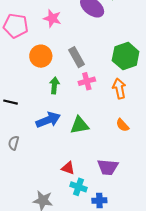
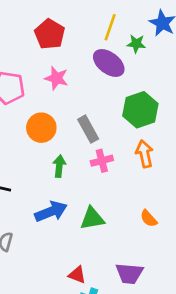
green hexagon: (126, 56) -> (140, 110), moved
orange arrow: (119, 89) -> (145, 154), moved

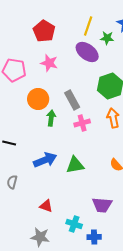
green arrow: (59, 166) -> (51, 118), moved
red triangle: (77, 275) -> (46, 206), moved

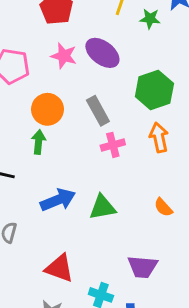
purple ellipse: (87, 52) -> (102, 53), moved
green arrow: (51, 118) -> (39, 142), moved
red triangle: (46, 206) -> (59, 268), size x1.5

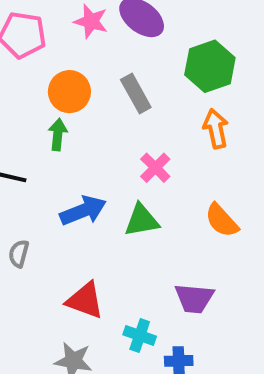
pink cross: (113, 145) -> (155, 168), moved, turned -30
orange semicircle: (163, 207) -> (222, 220), size x1.4

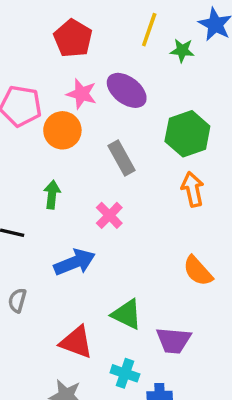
orange circle: (69, 92) -> (62, 130), moved
pink cross: (155, 168) -> (109, 215), moved
green triangle: (142, 220) -> (127, 314), moved, turned 36

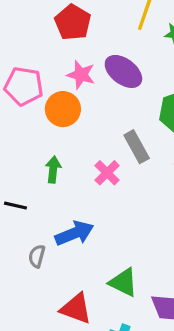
gray rectangle: (121, 158) -> (137, 147), moved
pink cross: (109, 215) -> (107, 173), moved
gray semicircle: (17, 300) -> (37, 256), moved

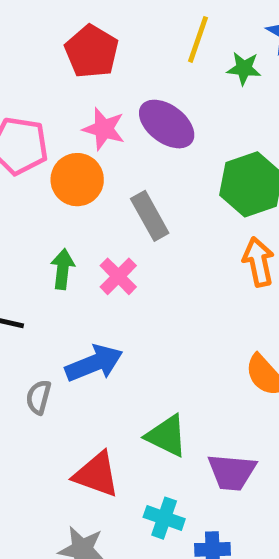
gray rectangle: (137, 147) -> (150, 216), moved
pink cross: (107, 173) -> (118, 276), moved

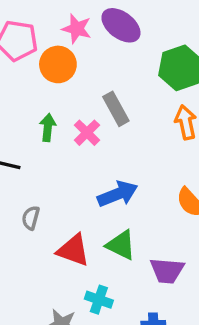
gray rectangle: (150, 216) -> (116, 109), moved
blue arrow: (94, 363) -> (118, 194), moved
red triangle: (96, 474) -> (73, 250), moved
cyan cross: (164, 518) -> (99, 300), moved

